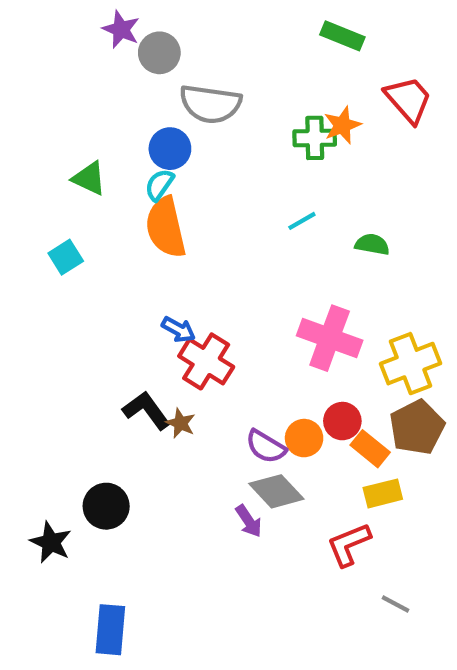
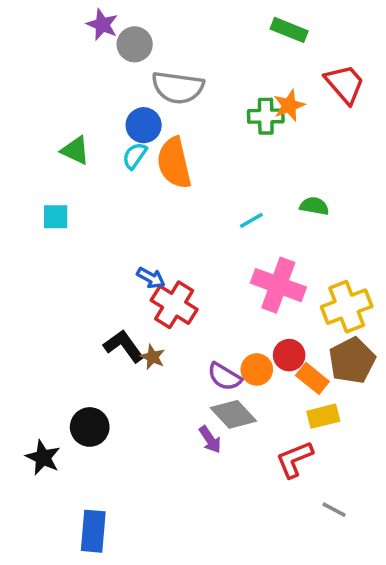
cyan line: (302, 221) -> (251, 220), moved
orange semicircle: (166, 227) -> (174, 163), moved
cyan square: (66, 257) -> (56, 217), turned 32

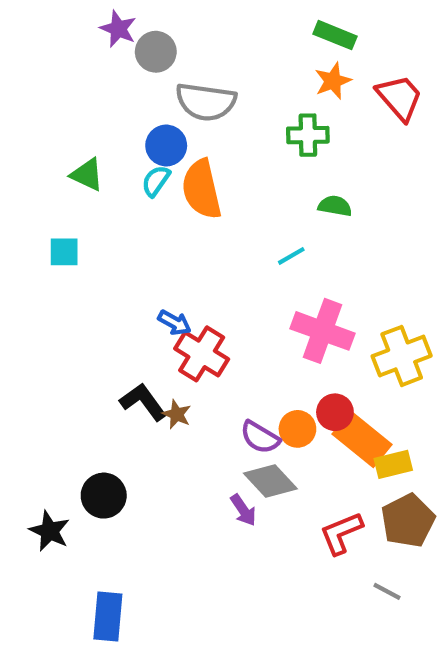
orange star: (289, 105) -> (333, 81), moved
green semicircle: (314, 206) -> (335, 206), moved
brown pentagon: (352, 361) -> (408, 521), moved
orange rectangle: (312, 378) -> (362, 439), size x1.5
yellow rectangle: (323, 416) -> (393, 464), moved

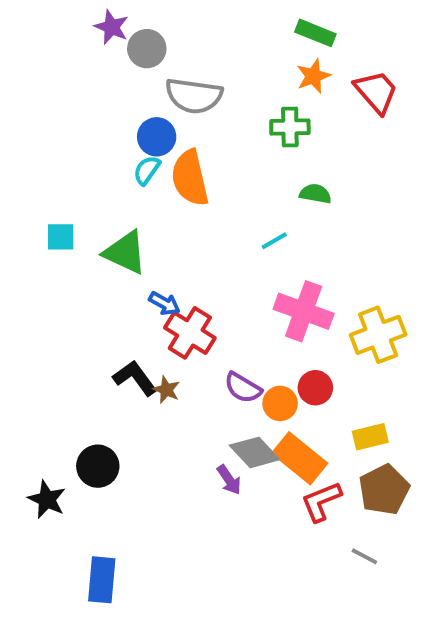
green triangle: (87, 175) -> (125, 252), moved, size x1.4
purple semicircle: (260, 437) -> (243, 388), moved
orange rectangle: (362, 439) -> (300, 458), moved

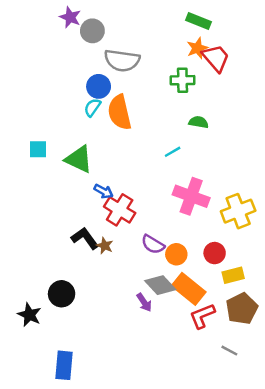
red trapezoid: (376, 92) -> (216, 58), moved
red circle: (315, 388) -> (215, 253), moved

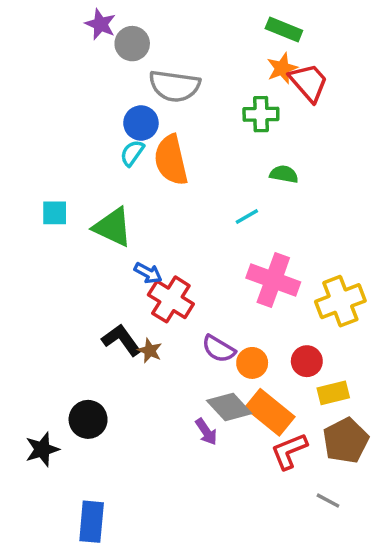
black star: (29, 315) -> (42, 449), turned 30

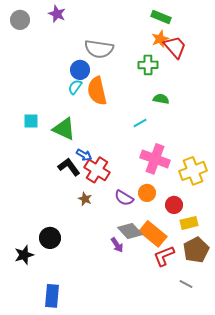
gray circle: (132, 44) -> (20, 20), moved
black L-shape: (122, 340) -> (69, 167), moved
orange circle: (252, 363) -> (147, 193), moved

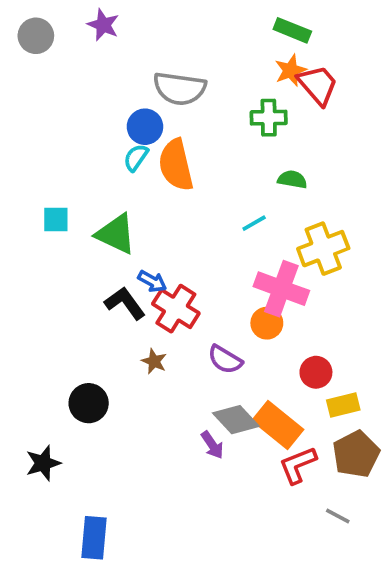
yellow cross: (193, 171) -> (323, 249), moved
orange circle: (147, 193) -> (267, 323), moved
black circle: (50, 238) -> (89, 403), moved

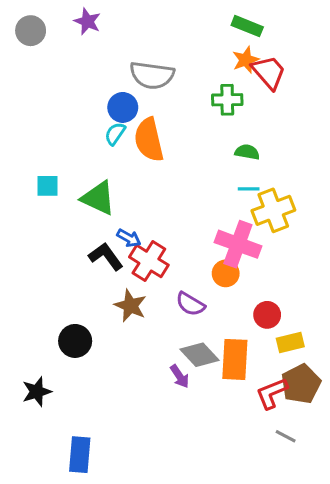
cyan line: (254, 223) -> (249, 189), moved, turned 30
brown star: (154, 361) -> (130, 306), size x1.5
orange rectangle: (278, 425) -> (235, 359), turned 54
red L-shape: (298, 465) -> (272, 393), moved

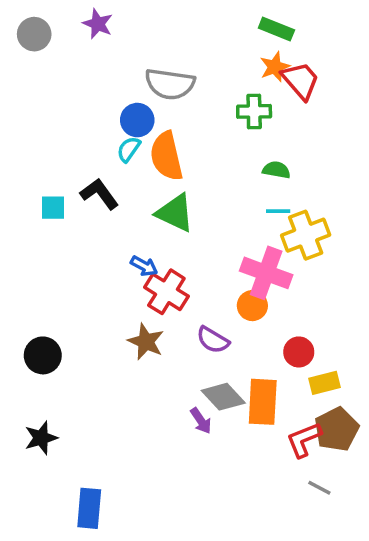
green triangle: (98, 198) -> (175, 213), moved
black L-shape: (106, 256) -> (99, 194), moved
black circle: (75, 341) -> (43, 355), moved

